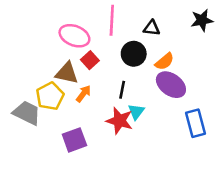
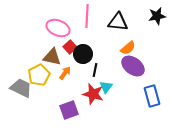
black triangle: (152, 28) -> (118, 22), size x1.5
black circle: (134, 54) -> (83, 54), moved
purple square: (74, 140) -> (69, 110), moved

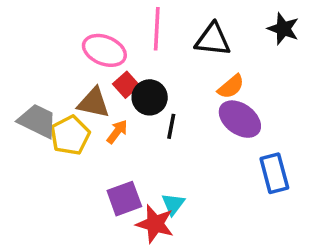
black star: (157, 16) -> (283, 29), turned 30
cyan triangle: (106, 87) -> (173, 204), moved
gray trapezoid: (21, 88) -> (38, 121), moved
red star: (93, 94) -> (155, 224), moved

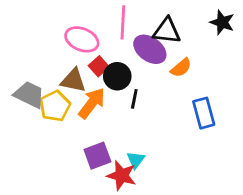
purple ellipse: (240, 119) -> (150, 49), moved
orange arrow: (117, 132) -> (92, 103), size x1.6
blue rectangle: (274, 173) -> (204, 113), moved

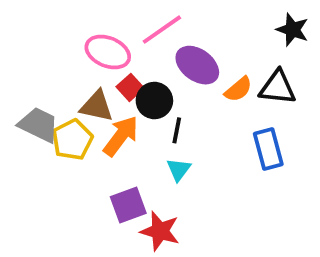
pink line: (123, 22) -> (162, 30), turned 52
black triangle: (167, 31) -> (278, 87), moved
cyan triangle: (136, 160) -> (179, 170), moved

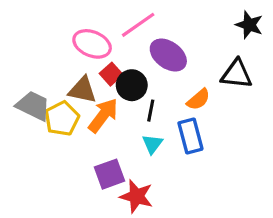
orange semicircle: (238, 89) -> (198, 99), moved
blue rectangle: (268, 149) -> (190, 136), moved

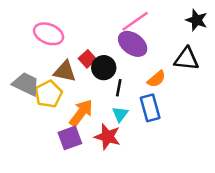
pink line: (138, 25) -> (135, 21), moved
pink ellipse: (92, 44) -> (49, 34), moved
orange arrow: (103, 115) -> (81, 113), moved
purple square: (110, 174) -> (70, 138), moved
red star: (136, 196) -> (108, 137), moved

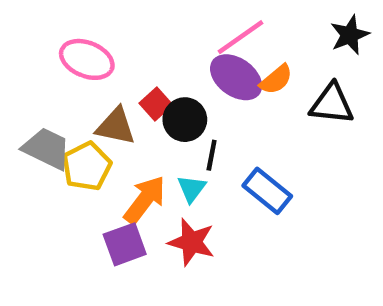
black star: (197, 20) -> (350, 35), turned 30
orange semicircle: (156, 79) -> (276, 79), moved
blue rectangle: (150, 108) -> (267, 191), turned -36
cyan triangle: (120, 114) -> (192, 189), moved

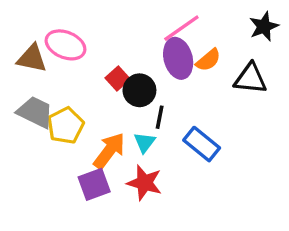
purple ellipse: (236, 77) -> (178, 58), turned 39
brown triangle: (116, 126) -> (32, 58), moved

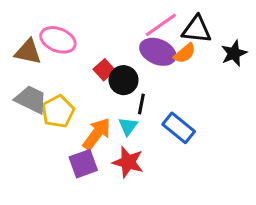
black star: (264, 26) -> (234, 53), moved
purple ellipse: (178, 58) -> (158, 52), turned -52
black triangle: (250, 79) -> (197, 29), moved

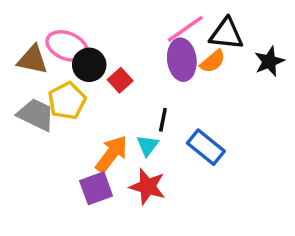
purple ellipse: (158, 52) -> (182, 60), turned 60
black circle: (124, 80) -> (89, 65), moved
yellow pentagon: (58, 111) -> (67, 101), moved

